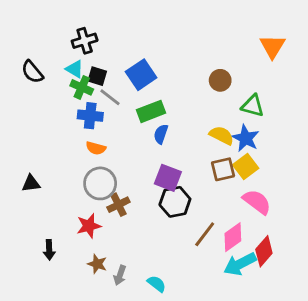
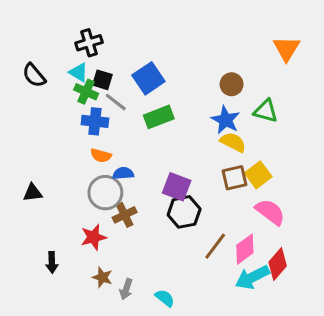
blue semicircle: (161, 134) -> (123, 173), moved, turned 66
blue star: (246, 138) -> (226, 120), moved

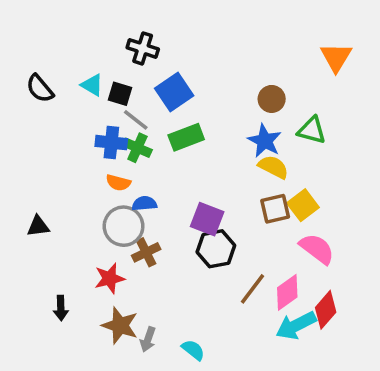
black cross: (89, 43) -> (143, 48), moved, turned 35
green cross: (86, 92) -> (137, 148), moved
brown star: (102, 277) -> (120, 325), size x1.5

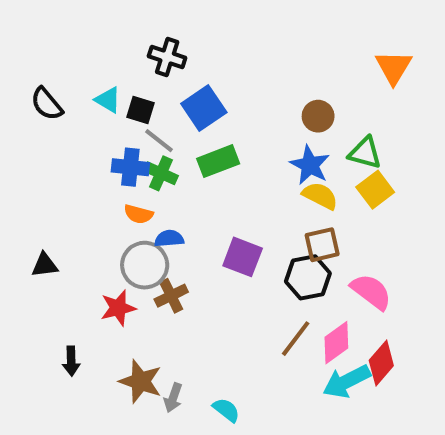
yellow square: (303, 205) -> (375, 190), moved
black hexagon: (216, 249) -> (308, 277), moved
red star: (110, 278) -> (118, 308), moved

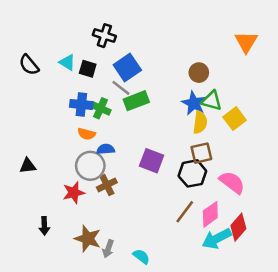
gray line: (159, 141) -> (121, 88), moved
green triangle: (365, 153) -> (212, 101), moved
yellow semicircle: (320, 196) -> (200, 122), turned 70

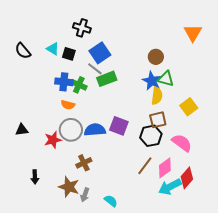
yellow square: (235, 119) -> (189, 107), moved
blue semicircle: (106, 149) -> (95, 130), moved, size x1.5
brown cross: (107, 185) -> (84, 163), moved
red star: (74, 193) -> (53, 140), moved

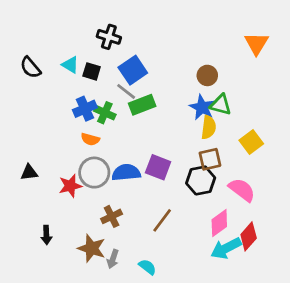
blue cross: (64, 82) -> (85, 109), turned -30
brown line: (145, 166) -> (162, 220), moved

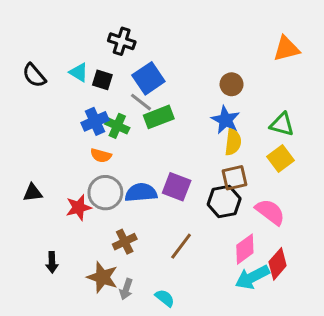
orange triangle: (256, 44) -> (286, 49), turned 45
green triangle: (221, 105) -> (282, 124), moved

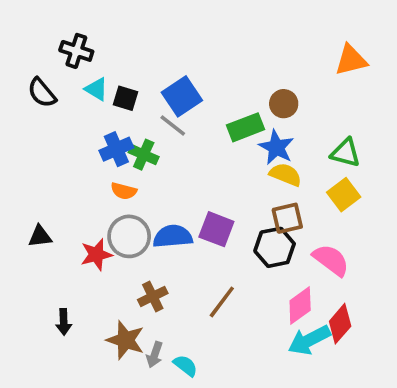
black cross: (122, 41) -> (76, 51), moved
green rectangle: (159, 117) -> (245, 127), moved
yellow semicircle: (233, 142) -> (286, 175), turned -75
cyan semicircle: (165, 298) -> (185, 366), moved

